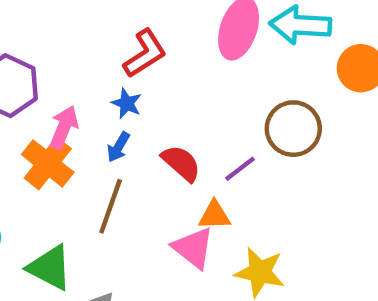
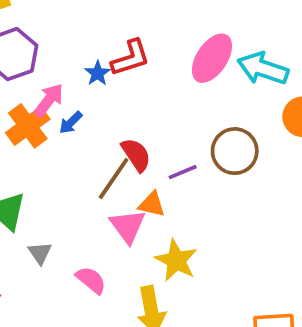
blue star: (127, 103) -> (98, 73), moved
blue arrow: (118, 147) -> (71, 123), moved
brown line: (111, 206) -> (114, 178), moved

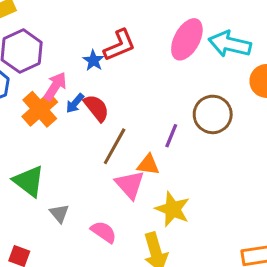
red semicircle: (136, 155) -> (96, 108), moved
purple line: (183, 172) -> (171, 136), turned -40

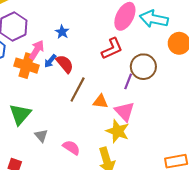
red L-shape: (120, 45) -> (112, 49), moved
orange cross: (40, 109) -> (27, 66), turned -30
purple line: (171, 136) -> (128, 81), moved
green triangle: (29, 181) -> (20, 114), turned 35
pink triangle: (130, 185) -> (125, 111), moved

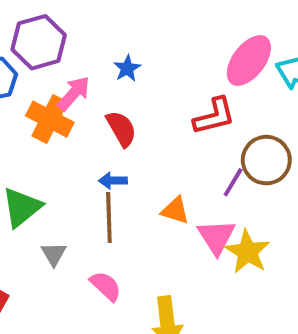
blue arrow: (50, 61) -> (113, 181), moved, turned 40
brown line: (78, 90) -> (109, 217), moved, turned -40
yellow star: (118, 131) -> (247, 252), moved

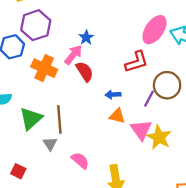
pink arrow: (74, 93) -> (73, 55), moved
blue arrow: (113, 181) -> (113, 95), moved
brown line: (109, 217) -> (59, 119), moved

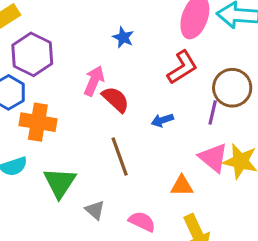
blue star: (86, 37) -> (123, 37), moved
orange cross: (44, 68) -> (38, 122), moved
orange triangle: (117, 116) -> (182, 186), moved
brown line: (59, 119) -> (120, 156), moved

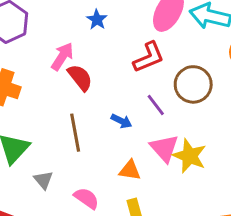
purple line: (213, 113) -> (156, 105), moved, turned -60
blue arrow: (162, 120) -> (121, 121), moved, turned -144

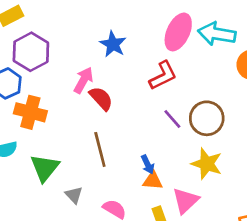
blue star: (97, 20) -> (113, 44), size x1.4
brown circle: (193, 84) -> (207, 118), moved
blue arrow: (121, 121) -> (148, 164), moved, turned 42
pink triangle: (164, 148) -> (185, 201), moved, turned 32

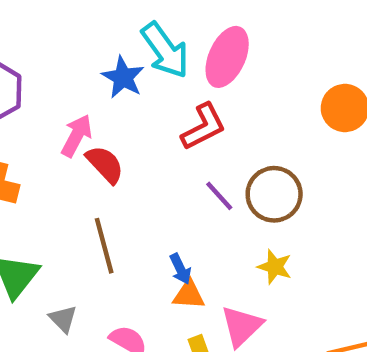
cyan arrow: (217, 34) -> (165, 50), moved, turned -135
yellow star: (207, 164) -> (275, 267), size x0.7

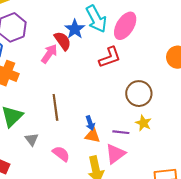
red semicircle: (105, 164) -> (63, 41), moved
purple line: (219, 196) -> (121, 132), moved, turned -49
yellow star: (275, 267) -> (143, 123), moved

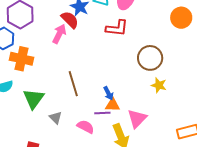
red L-shape: (110, 57) -> (117, 28), turned 35
purple line: (121, 132) -> (102, 113), moved

